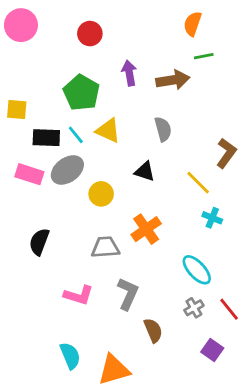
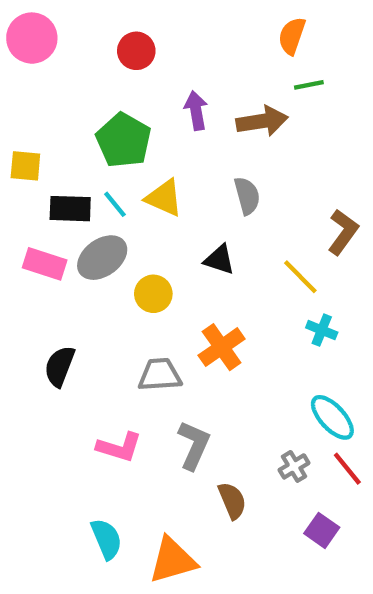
cyan ellipse: (197, 270) -> (332, 417), moved

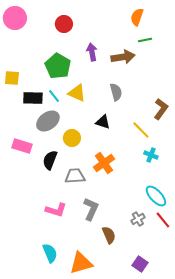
pink rectangle: (45, 264) -> (22, 146), moved
black semicircle: (60, 366) -> (50, 160), moved
purple square: (322, 530) -> (140, 264), moved

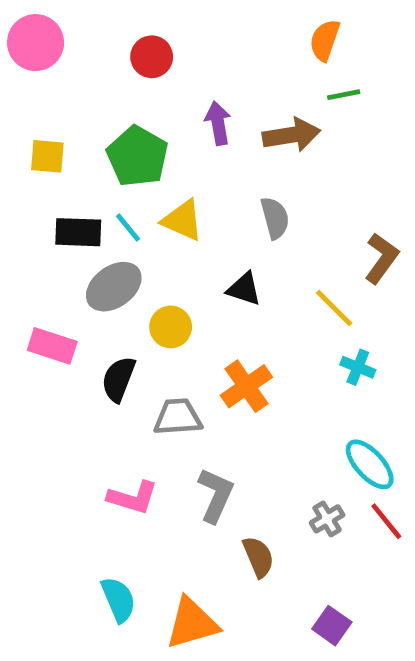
yellow square: (12, 78) -> (47, 156), moved

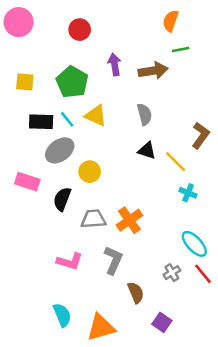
black triangle: (244, 289) -> (147, 150), moved
orange cross: (246, 386) -> (129, 220), moved
purple square: (332, 626) -> (162, 322), moved

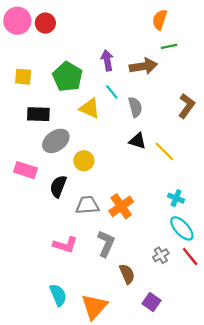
red circle: (80, 30) -> (45, 23), moved
cyan line: (67, 119) -> (112, 92), moved
brown L-shape: (201, 135) -> (187, 106), moved
cyan cross: (188, 193) -> (176, 198), moved
orange triangle: (101, 327) -> (94, 307), turned -32

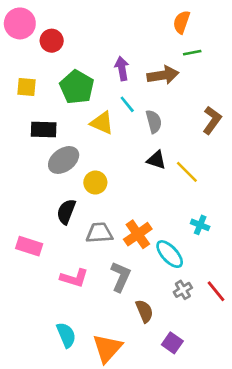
red circle: (45, 23) -> (52, 41), moved
pink rectangle: (25, 170) -> (29, 246), moved
cyan ellipse: (182, 228) -> (170, 254), moved

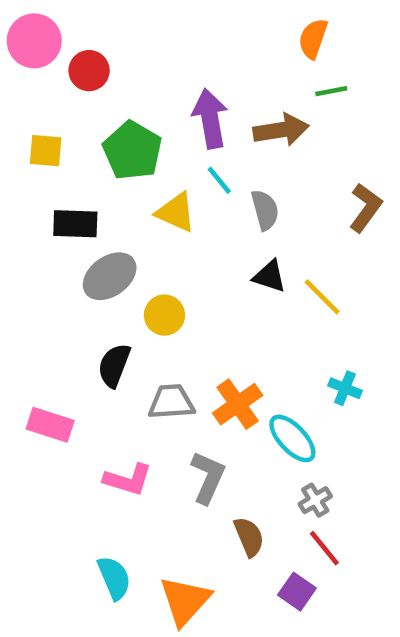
purple arrow: (122, 69) -> (210, 119), size x1.4
red line: (216, 291) -> (324, 548), moved

